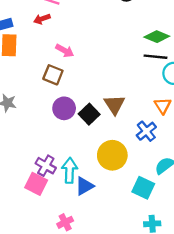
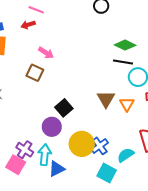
brown triangle: (114, 105) -> (106, 99), moved
purple circle: (64, 108) -> (52, 127), moved
blue cross: (146, 131) -> (100, 146), moved

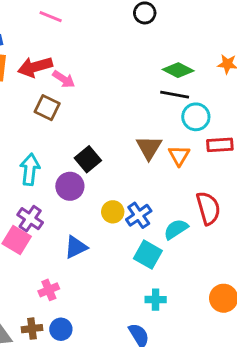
red arrow: (28, 25) -> (35, 67), moved, size x1.6
yellow circle: (82, 144) -> (113, 212), size x0.6
cyan arrow: (45, 155) -> (30, 169), moved

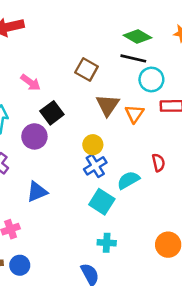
pink arrow: (64, 79) -> (31, 82), moved
brown square: (47, 108) -> (87, 69), moved
red semicircle: (208, 208) -> (158, 163), size x0.6
yellow circle: (113, 212) -> (93, 145), moved

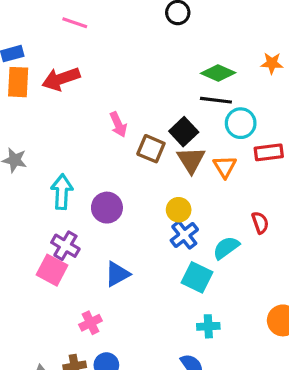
brown square: (87, 69) -> (151, 149), moved
pink arrow: (31, 82) -> (118, 124), moved, turned 36
black square: (52, 113) -> (184, 132), moved

